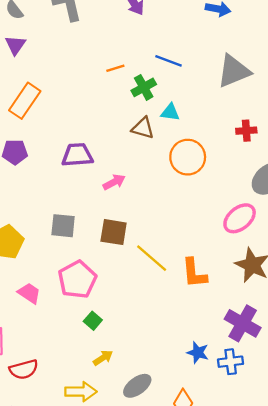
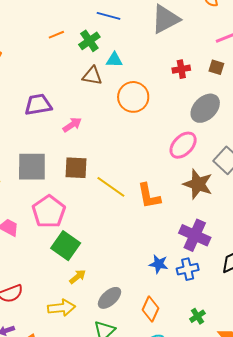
orange line: (115, 68) -> (56, 35), moved
gray square: (63, 226) -> (32, 167), size x1.4
green square: (93, 321) -> (66, 246), size x1.8

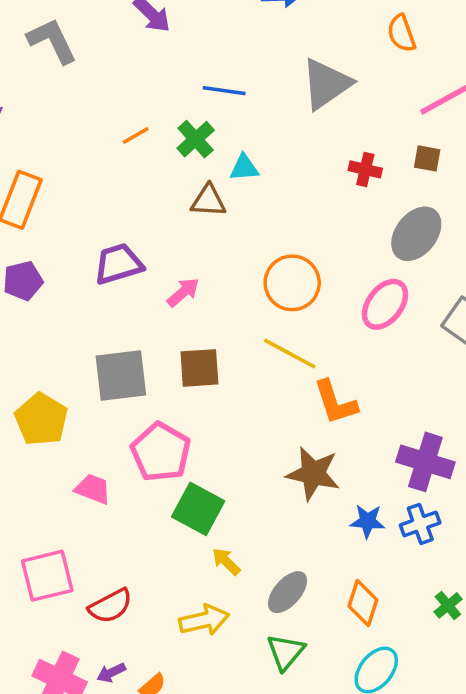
red cross: (181, 69) -> (365, 169), turned 30
orange circle: (133, 97) -> (292, 283), moved
brown star: (198, 184) -> (313, 474), moved
yellow line: (111, 187) -> (290, 354), moved
yellow arrow: (78, 277) -> (226, 562), turned -90

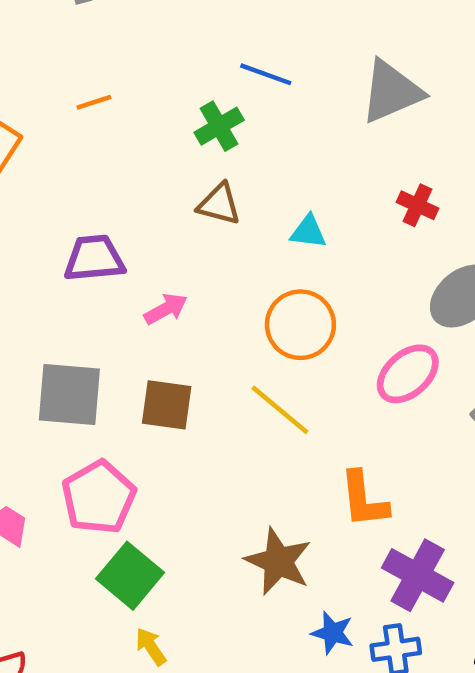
orange line: (136, 135) -> (94, 102), moved
cyan triangle: (244, 168) -> (308, 232), moved
orange L-shape: (335, 402) -> (364, 499), moved

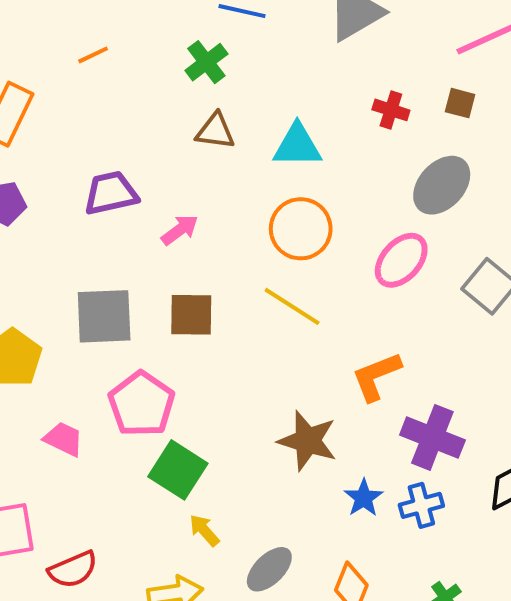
cyan triangle: (308, 232) -> (297, 146), size x1.5
orange L-shape: (364, 499) -> (376, 376), turned 82
blue star: (333, 633) -> (364, 498), turned 30

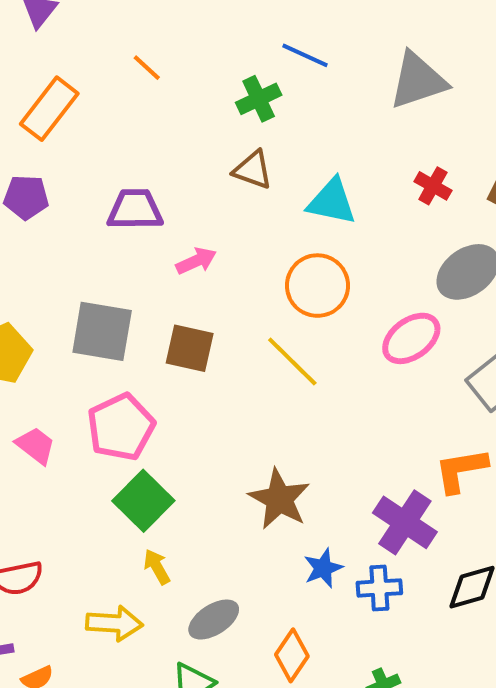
orange line: (93, 55) -> (147, 68), turned 56
orange L-shape: (376, 376) -> (461, 470), moved

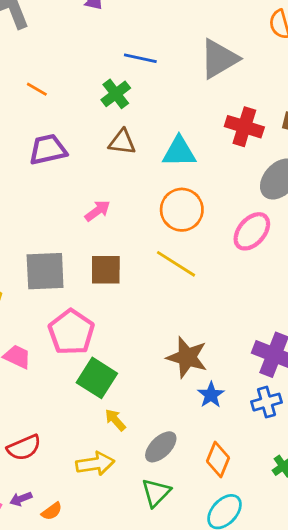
red cross: (433, 186) -> (244, 127), size x1.5
purple trapezoid: (135, 209) -> (48, 149), moved
blue star: (323, 568) -> (211, 395), moved

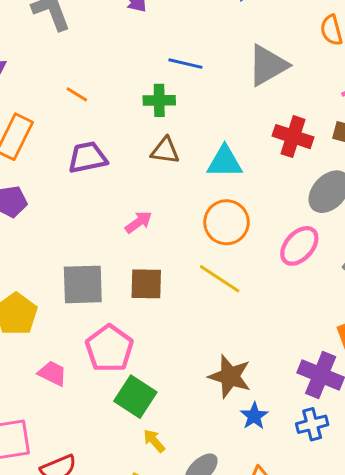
green cross: (116, 94) -> (159, 100), turned 36

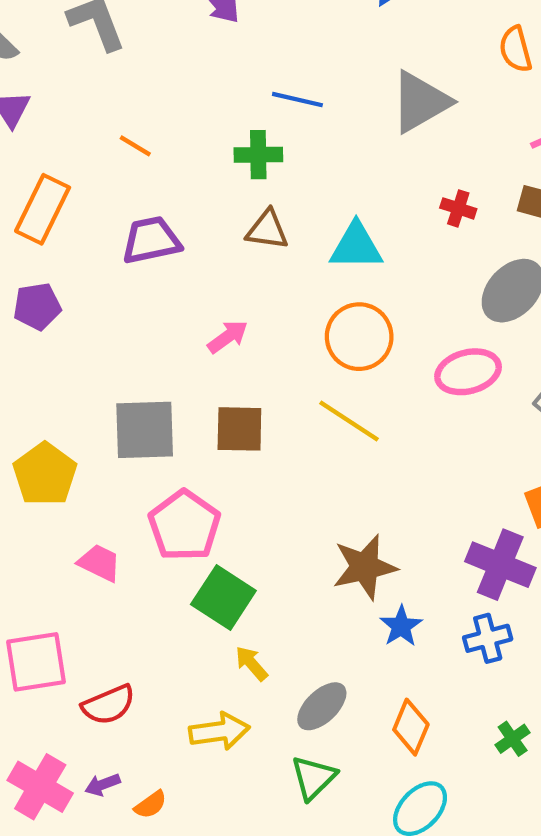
red cross: (293, 137) -> (458, 208), size x0.6
pink ellipse: (299, 246) -> (468, 372), turned 33
brown star: (230, 376) -> (365, 567), turned -30

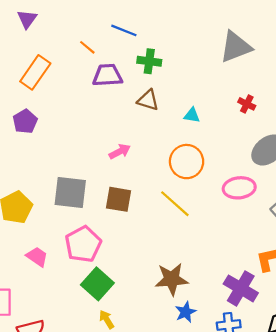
blue line: (297, 100) -> (124, 30), moved
purple trapezoid: (151, 240) -> (107, 75), moved
cyan triangle: (356, 246) -> (192, 115), size x0.6
purple pentagon: (37, 306) -> (25, 121), turned -30

